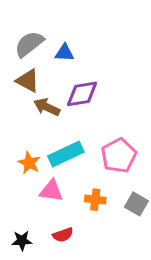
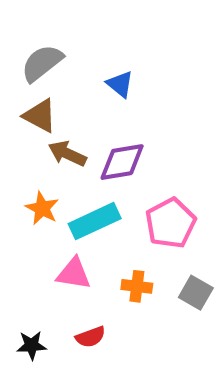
blue triangle: (64, 53) -> (120, 84), moved, turned 36
purple diamond: (82, 94) -> (122, 162), moved
orange star: (29, 163) -> (42, 208), moved

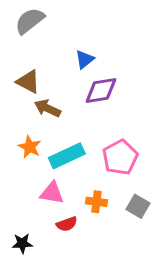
gray semicircle: (42, 63) -> (30, 21), moved
blue triangle: (120, 84) -> (85, 59), turned 42
purple diamond: (122, 162) -> (101, 91), moved
red semicircle: (90, 337) -> (67, 224), moved

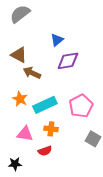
pink triangle: (52, 193) -> (25, 134), moved
orange cross: (96, 202) -> (51, 129), moved

